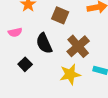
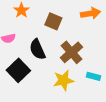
black square: (25, 64) -> (18, 70), size x1.6

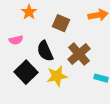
yellow star: (63, 80) -> (57, 76), moved

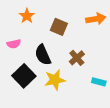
brown cross: (79, 54) -> (77, 58), size x0.7

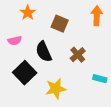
orange arrow: (96, 19) -> (97, 16), turned -78
yellow star: (55, 80) -> (56, 89), moved

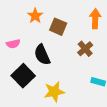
orange star: (28, 13) -> (35, 16), moved
brown cross: (78, 55) -> (85, 49), moved

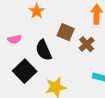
brown square: (58, 27) -> (66, 32), moved

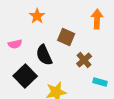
brown cross: (87, 44) -> (84, 60), moved

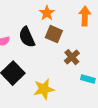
orange star: (37, 16) -> (47, 13), moved
black semicircle: (44, 55) -> (27, 37), moved

